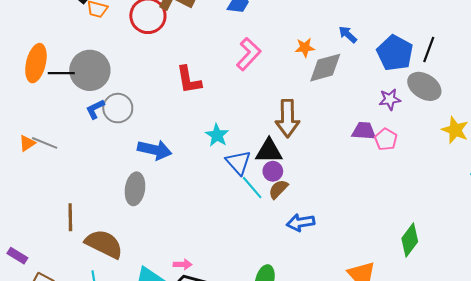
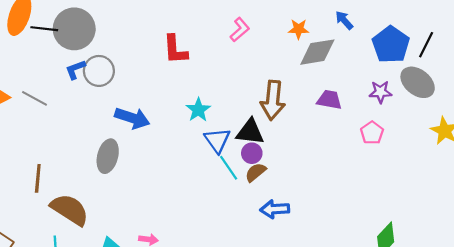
pink L-shape: (249, 54) -> (240, 30), size x0.7
purple trapezoid: (364, 131) -> (329, 100), moved
gray line: (45, 143) -> (34, 98), moved

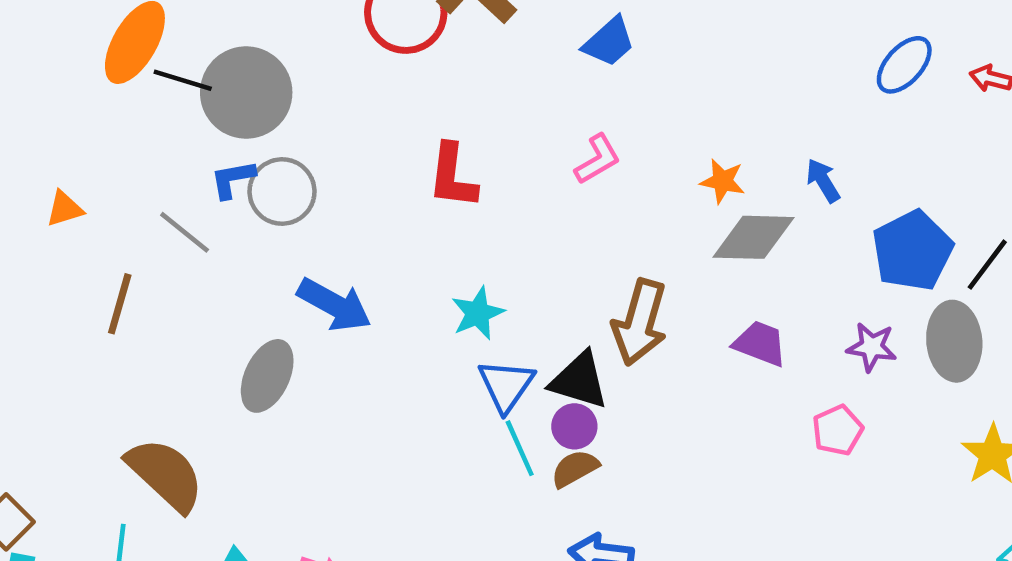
gray ellipse: (418, 82) -> (954, 341), turned 36
gray line: (34, 98) -> (185, 232), moved
brown line: (38, 178) -> (120, 304), moved

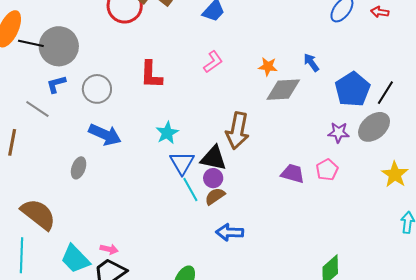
gray circle: (282, 192) -> (97, 89), moved
gray ellipse: (954, 341) -> (374, 127), turned 60
purple trapezoid: (760, 343) -> (293, 173), moved
gray ellipse: (267, 376) -> (79, 168), size x0.7

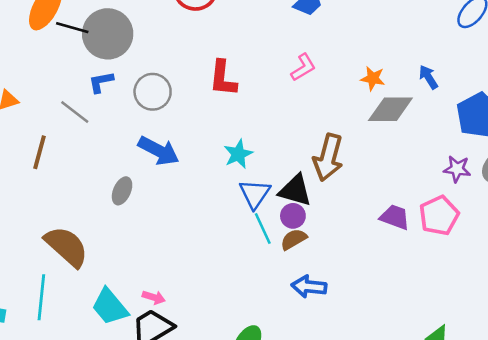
pink pentagon: (327, 170) -> (439, 215), size x1.4

